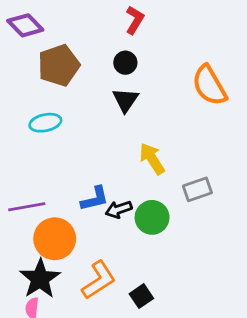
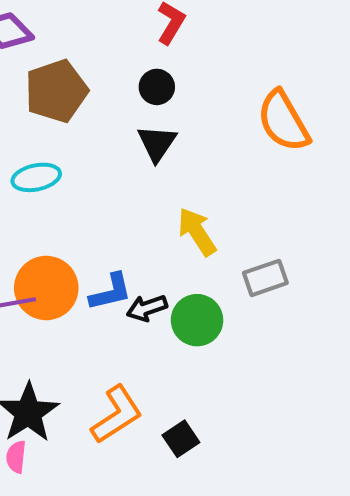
orange circle: (55, 239) -> (46, 288), moved

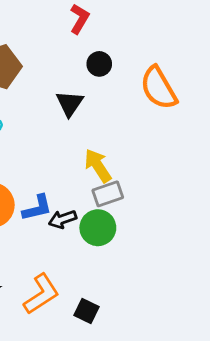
black circle: (157, 87) -> (99, 64), moved
gray rectangle: (265, 278) -> (108, 194), moved
black square: (181, 439) -> (87, 311), turned -30

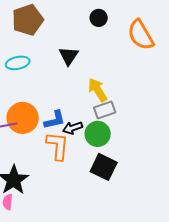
black triangle: (70, 103) -> (69, 56), moved
orange L-shape: (41, 294) -> (58, 146), moved, turned -52
black square: (87, 311) -> (104, 167), moved, size x1.5

